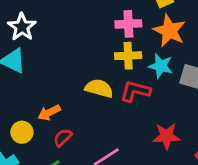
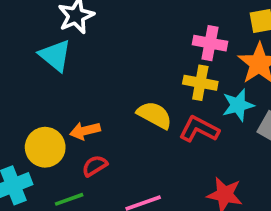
cyan star: (161, 66) -> (238, 105), turned 30
yellow circle: (22, 132) -> (45, 147), size x1.4

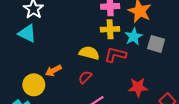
red semicircle: (95, 166) -> (85, 77), moved

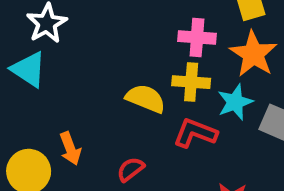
yellow semicircle: (89, 53) -> (146, 99), moved
orange arrow: (53, 71) -> (70, 149), turned -91

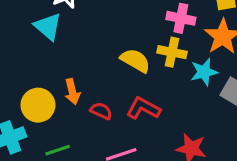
red L-shape: (195, 133) -> (143, 108), moved
red semicircle: (131, 169) -> (101, 111), moved, turned 55

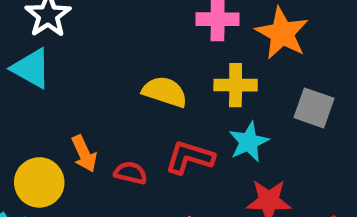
yellow cross: (172, 52) -> (236, 85), moved
cyan star: (204, 72) -> (249, 142), moved

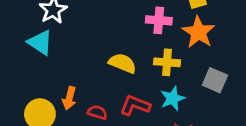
orange arrow: (84, 154) -> (69, 98), turned 35

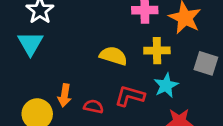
cyan triangle: (40, 42) -> (30, 43), turned 32

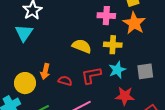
gray square: (206, 63) -> (145, 71), moved, turned -30
red L-shape: (130, 96) -> (91, 75), turned -30

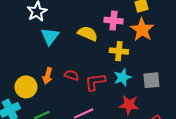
cyan triangle: (24, 33) -> (50, 36), moved
yellow semicircle: (82, 46) -> (88, 34), moved
red semicircle: (65, 81) -> (72, 75), moved

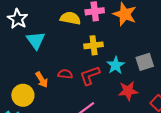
yellow semicircle: (88, 34) -> (70, 18), moved
yellow cross: (119, 51) -> (94, 45), moved
orange arrow: (48, 76) -> (42, 80), turned -35

